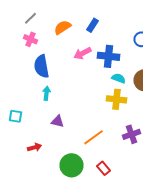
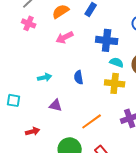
pink arrow: (82, 53) -> (65, 37), moved
blue semicircle: (42, 66) -> (79, 77), moved, size x0.6
cyan arrow: (46, 93) -> (45, 77), turned 72

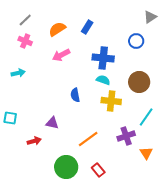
cyan semicircle: (117, 62) -> (103, 80), moved
cyan arrow: (45, 77) -> (18, 73), moved
red arrow: (33, 131) -> (34, 141), moved

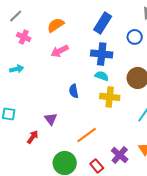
gray line: (25, 20) -> (16, 16), moved
blue rectangle: (87, 27) -> (103, 23), moved, size x1.5
purple triangle: (52, 123) -> (51, 119), turned 40
purple cross: (126, 136) -> (120, 155), moved, turned -30
red arrow: (34, 141) -> (33, 137), turned -40

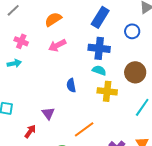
pink cross: (24, 37) -> (21, 41), moved

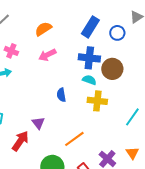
blue circle: (132, 31) -> (117, 33), moved
brown circle: (135, 72) -> (112, 69), moved
red arrow: (30, 131) -> (20, 141), size x1.5

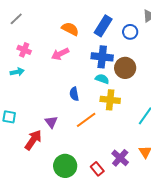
orange semicircle: (43, 29) -> (70, 29), moved, turned 60
orange line: (74, 139) -> (86, 120), moved

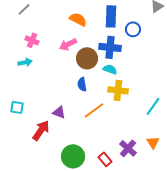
blue rectangle: (103, 26) -> (111, 16), turned -30
blue circle: (130, 32) -> (133, 29), moved
brown circle: (125, 68) -> (87, 58), moved
purple triangle: (51, 122) -> (59, 112), turned -32

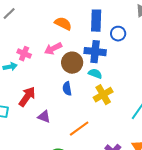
pink cross: (32, 40) -> (24, 54), moved
yellow cross: (118, 90) -> (103, 95), turned -36
orange line: (94, 110) -> (79, 129), moved
red arrow: (41, 130) -> (27, 97), moved

